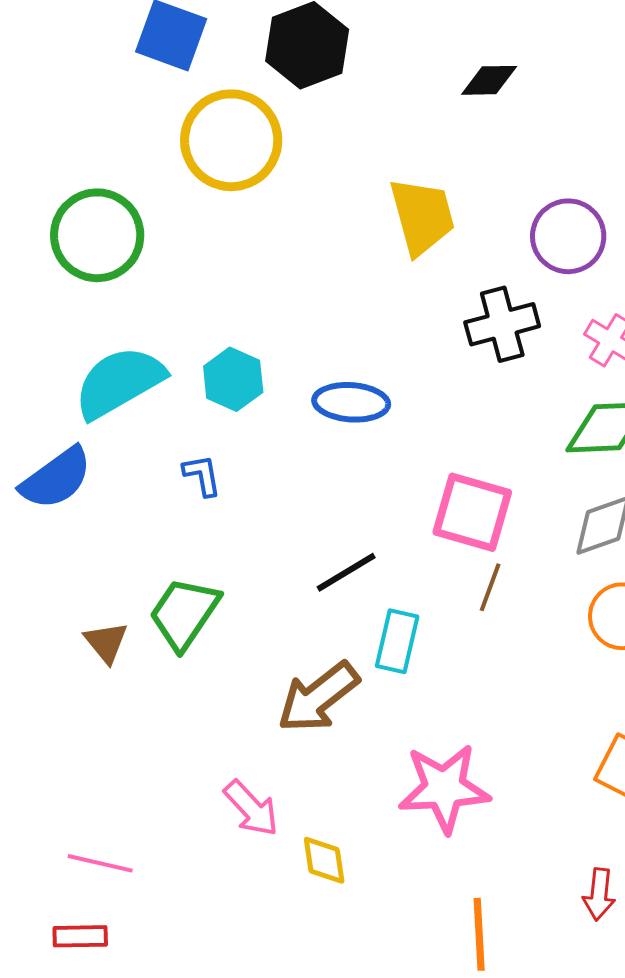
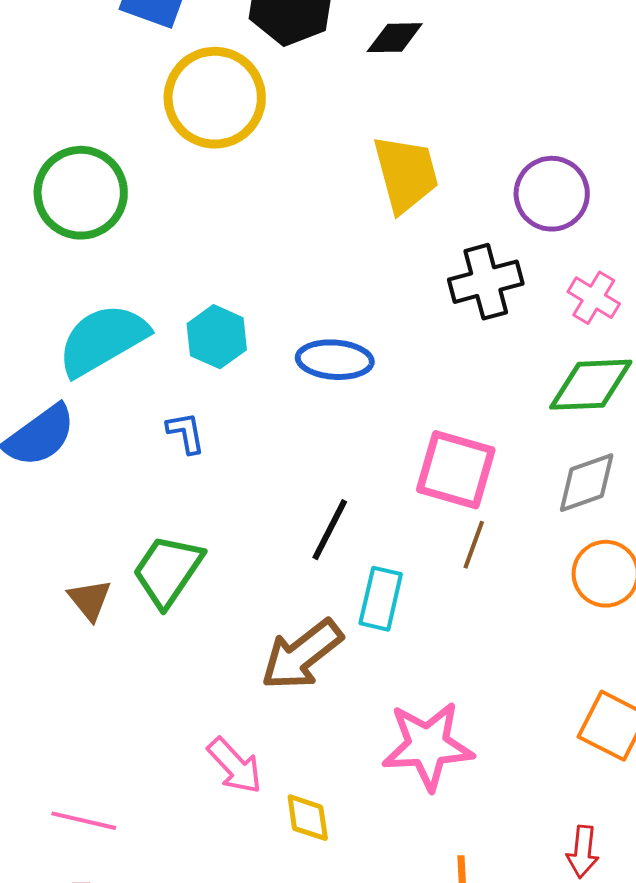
black diamond: (489, 80) -> (395, 38), moved
black line: (346, 572) -> (330, 530), turned -32

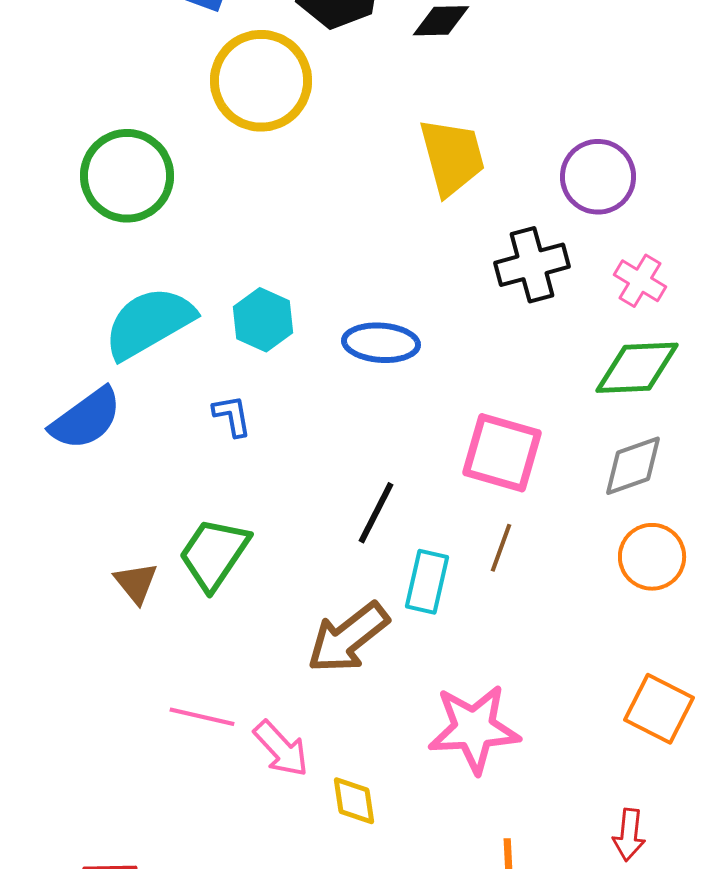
brown line: (474, 545) -> (501, 548), moved
pink line: (84, 821) -> (202, 717), moved

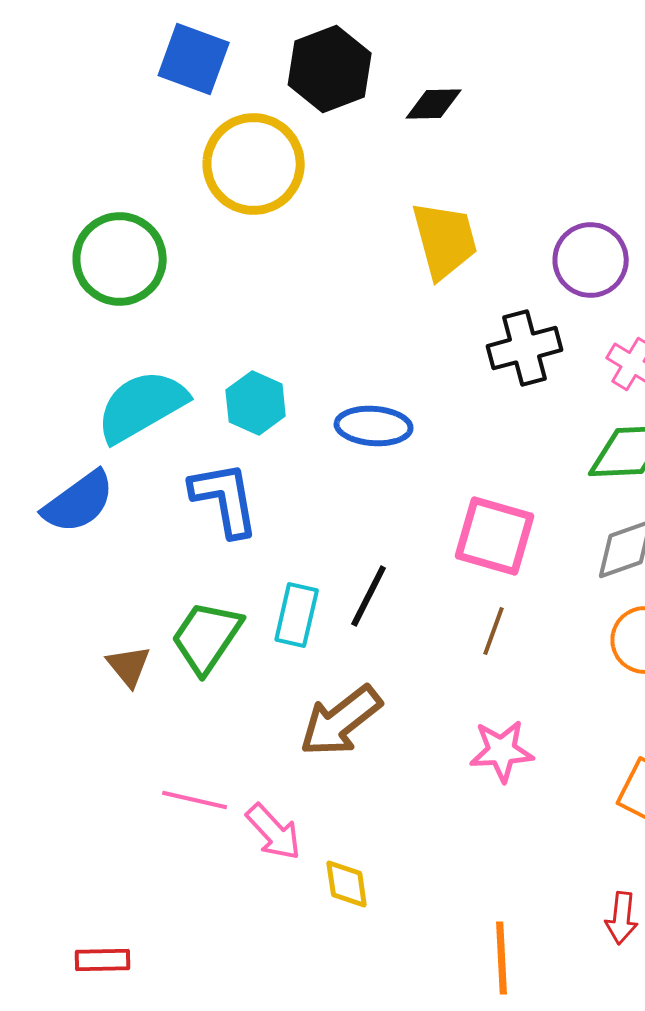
blue L-shape: (232, 416) -> (225, 499), size x1.8
cyan rectangle: (427, 582) -> (297, 615), moved
pink star: (474, 729) -> (502, 751), moved, size x0.7

